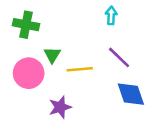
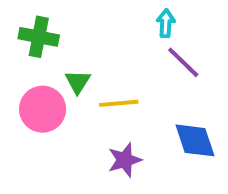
purple line: (119, 57) -> (183, 62), moved
purple star: (60, 107) -> (125, 160), moved

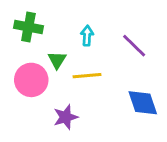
cyan arrow: (166, 23) -> (87, 36), moved
purple star: (125, 160) -> (66, 117), moved

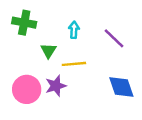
pink circle: (31, 80) -> (27, 89), moved
purple star: (66, 117) -> (56, 86), moved

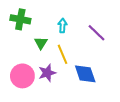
yellow line: (74, 64) -> (63, 54), turned 72
blue diamond: (121, 87) -> (85, 74), moved

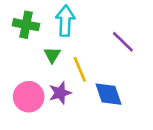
cyan arrow: (63, 26) -> (65, 21), moved, size x1.6

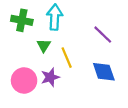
blue diamond: (109, 94) -> (104, 72), moved

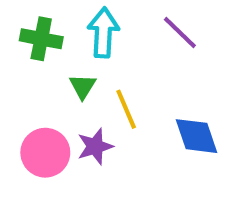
purple line: (103, 35) -> (180, 33), moved

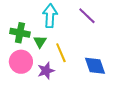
green cross: (41, 39) -> (20, 33), moved
pink circle: (45, 153) -> (21, 62), moved

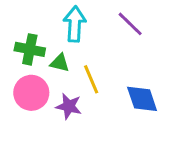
green triangle: (40, 42) -> (60, 63), turned -48
purple star: (46, 71) -> (69, 106), turned 30

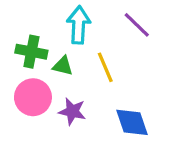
yellow line: (91, 79) -> (105, 67), moved
blue diamond: (142, 99) -> (132, 122), moved

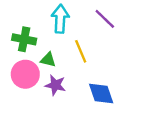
green triangle: (63, 66) -> (48, 60), moved

